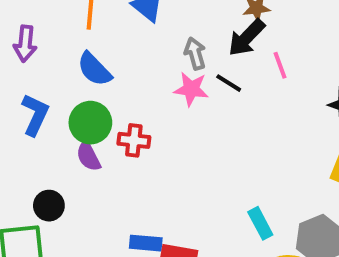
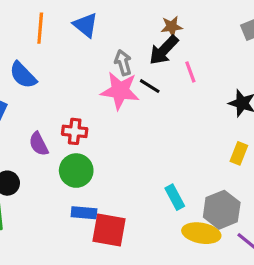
blue semicircle: (94, 69) -> (23, 75), moved
pink star: (191, 89) -> (120, 91), size x1.4
green circle: (90, 123) -> (76, 171), moved

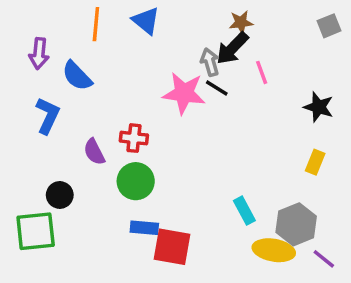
gray arrow: (123, 63) -> (210, 62), moved

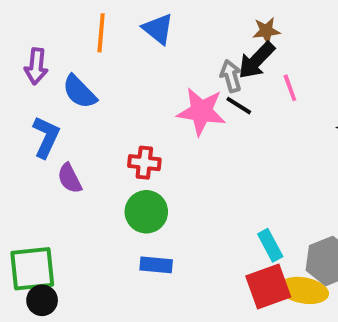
purple semicircle: (94, 152) -> (70, 178), moved
black circle: (60, 195) -> (42, 300), moved
red square: (172, 247) -> (268, 287), moved, turned -30

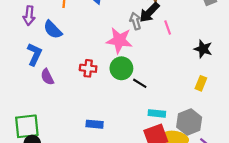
black line: (239, 106) -> (140, 83), moved
green circle: (146, 212) -> (121, 68), moved
cyan rectangle: (270, 245) -> (157, 113), turned -56

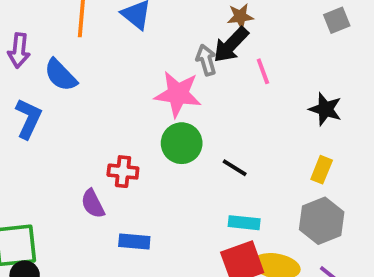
red cross: (88, 68) -> (123, 172), moved
purple semicircle: (47, 77) -> (93, 204), moved
black line: (140, 83) -> (235, 168), moved
gray hexagon: (189, 122) -> (322, 221), moved

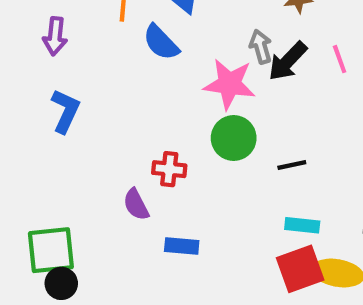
black arrow: (231, 45) -> (288, 61), moved
pink line: (263, 71) -> (340, 59), moved
blue semicircle: (61, 75) -> (161, 42), moved
black line: (235, 168) -> (292, 165), turned -44

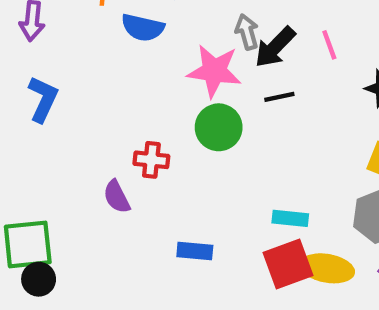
blue semicircle: (161, 42) -> (143, 28), turned -33
black line: (292, 165) -> (279, 97), moved
blue rectangle: (182, 246) -> (195, 251), moved

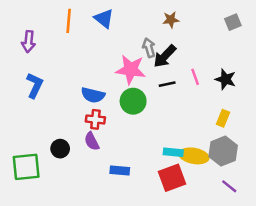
blue semicircle: (143, 28) -> (93, 95), moved
pink line: (329, 45) -> (195, 77), moved
purple semicircle: (117, 197) -> (92, 141), moved
yellow ellipse: (327, 268) -> (194, 156), moved
black circle: (39, 279) -> (60, 149), moved

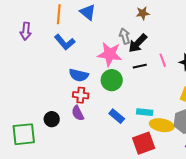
blue L-shape: (35, 85) -> (65, 42), moved, turned 115
cyan rectangle: (173, 152) -> (145, 112), moved
blue rectangle: (120, 170) -> (117, 116), moved, turned 35

